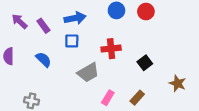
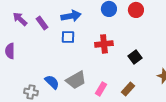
blue semicircle: (43, 59) -> (52, 82), moved
gray trapezoid: (88, 73) -> (76, 80), moved

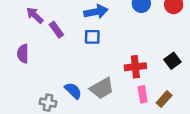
purple rectangle: (42, 23) -> (56, 30), moved
red cross: (104, 44) -> (135, 67), moved
pink rectangle: (101, 89) -> (143, 94), moved, turned -40

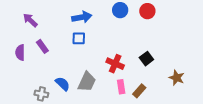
purple rectangle: (56, 30) -> (42, 46), moved
red cross: (135, 67) -> (115, 64), turned 30
gray trapezoid: (102, 88) -> (87, 82), turned -35

